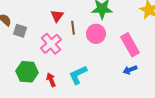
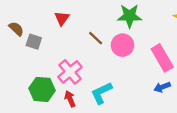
red triangle: (57, 16) -> (62, 18), moved
brown line: (73, 28) -> (96, 38), turned -40
pink cross: (51, 44) -> (70, 72), moved

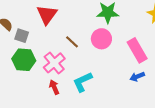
red triangle: (62, 18) -> (47, 15), size x1.5
brown line: (96, 38) -> (72, 42), moved
green hexagon: (42, 89) -> (24, 60), moved

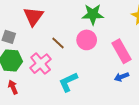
red arrow: (54, 87) -> (13, 87), moved

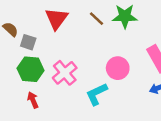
pink circle: (87, 40) -> (118, 68), moved
brown line: (58, 43) -> (96, 19), moved

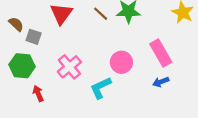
green hexagon: (31, 69) -> (22, 66), moved

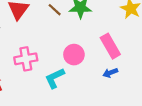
pink cross: (69, 67) -> (26, 59), turned 30

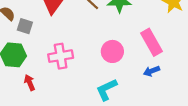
cyan L-shape: (55, 78) -> (107, 89), moved

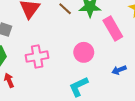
pink rectangle: (152, 42) -> (113, 28), moved

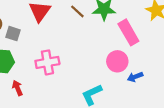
pink circle: (84, 52) -> (117, 61), moved

